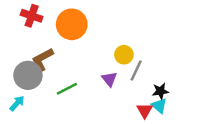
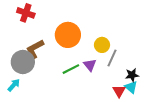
orange circle: (72, 24) -> (68, 35), moved
green line: (67, 89) -> (71, 69), moved

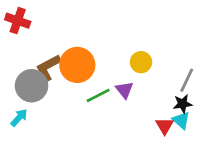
red cross: (26, 13) -> (18, 21), moved
orange circle: (68, 35) -> (77, 65), moved
gray line: (112, 58) -> (187, 80), moved

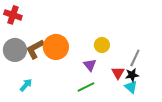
gray circle: (32, 86) -> (15, 50), moved
green line: (98, 95) -> (86, 87), moved
cyan arrow: (19, 118) -> (26, 85), moved
red triangle: (165, 126) -> (118, 73), moved

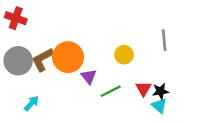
gray line: (135, 58) -> (164, 40), moved, turned -30
purple triangle: (90, 65) -> (89, 77), moved
green line: (86, 87) -> (111, 91), moved

